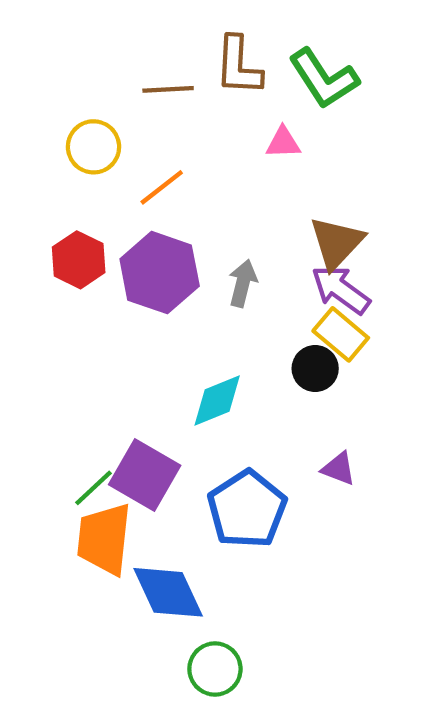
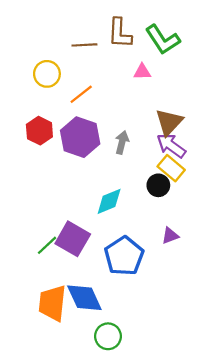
purple triangle: (339, 469) -> (170, 236), turned -42
orange trapezoid: (104, 539) -> (52, 303), moved

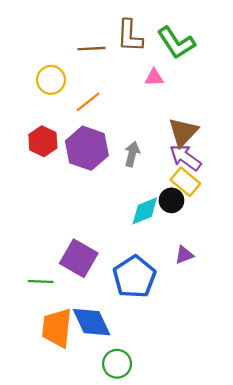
cyan diamond: (109, 201) -> (145, 211), moved
green line: (47, 245) -> (41, 281), moved, turned 45

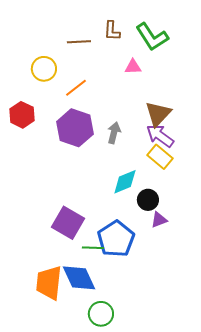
brown L-shape: (130, 36) -> (112, 31), size x0.7
red hexagon: (43, 141) -> (22, 115), moved
black circle: (171, 200) -> (148, 200), moved
green line: (41, 281) -> (93, 248), moved

